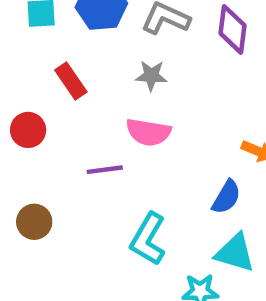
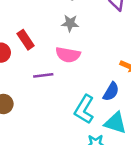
red rectangle: (71, 81) -> (26, 40), moved
cyan L-shape: (148, 239) -> (84, 109), moved

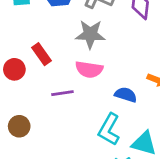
gray star: (70, 23) -> (90, 34), size x1.5
blue semicircle: (111, 92) -> (126, 95), moved, turned -102

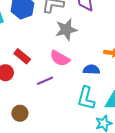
gray star: (90, 34) -> (66, 30), moved
pink semicircle: (89, 69) -> (60, 58), turned 36

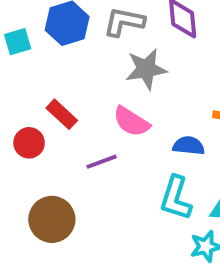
brown circle: (20, 113) -> (52, 219), size x1.5

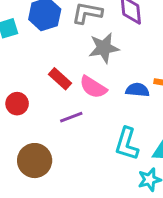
red rectangle: (62, 114) -> (60, 79), moved
blue semicircle: (189, 146) -> (137, 90), moved

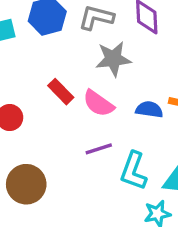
purple line: (71, 117) -> (99, 149), moved

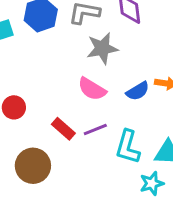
red rectangle: (61, 92) -> (63, 129), moved
blue semicircle: (149, 109) -> (138, 91), turned 145

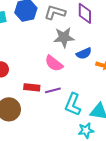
blue semicircle: (138, 91) -> (84, 53), moved
red rectangle: (63, 129) -> (32, 87), turned -42

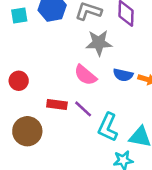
blue semicircle: (84, 53) -> (123, 75), moved, turned 35
purple line: (53, 90) -> (83, 109), turned 56

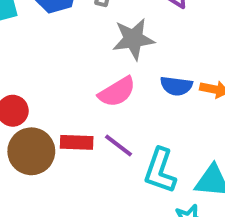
pink semicircle: (85, 75) -> (117, 92), turned -65
brown circle: (27, 131) -> (31, 151), moved

